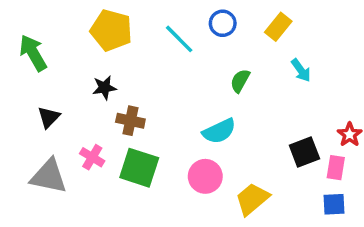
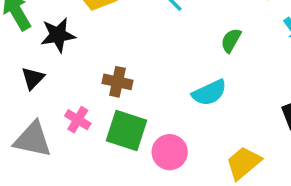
black star: (104, 88) -> (58, 35), moved, size x1.4
pink circle: (205, 176) -> (170, 152), moved

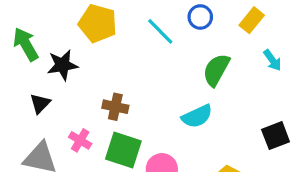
green semicircle: (231, 40) -> (216, 70), size x1.5

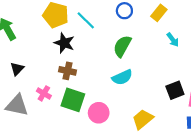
cyan line: (160, 31) -> (86, 20), moved
black star: (62, 65) -> (64, 43), moved, turned 30
green semicircle: (216, 70) -> (122, 46), moved

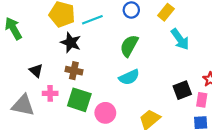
cyan line: (86, 20) -> (92, 20), turned -66
cyan arrow: (173, 40) -> (180, 39), size x1.5
black triangle: (17, 69) -> (36, 71), moved, turned -32
pink cross: (44, 93) -> (50, 93), turned -32

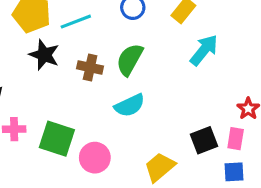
cyan arrow: (180, 39) -> (204, 50), turned -105
brown cross: (74, 71) -> (90, 67), moved
black square: (182, 90) -> (204, 140), moved

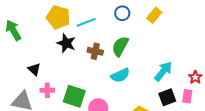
cyan arrow: (204, 50) -> (163, 71), moved

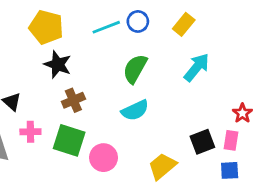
cyan line: (86, 22) -> (106, 27), moved
brown cross: (95, 51) -> (73, 100), moved, turned -35
cyan arrow: (163, 71) -> (197, 67), moved

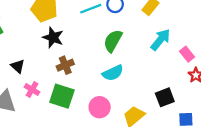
pink cross: (30, 132) -> (32, 90), turned 32
pink rectangle: (231, 140) -> (187, 54), moved, turned -48
pink circle: (103, 158) -> (100, 107), moved

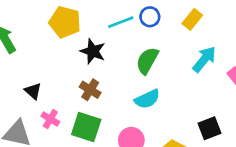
black star: (53, 37) -> (93, 51), moved
brown cross: (65, 65) -> (90, 90), turned -35

